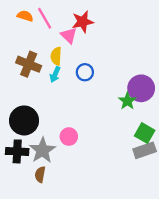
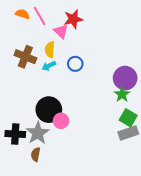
cyan arrow: (55, 75) -> (49, 66), turned 40
green star: (127, 101) -> (122, 94), moved
black circle: (24, 120) -> (49, 110), moved

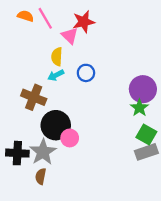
brown cross: (25, 57) -> (34, 97), moved

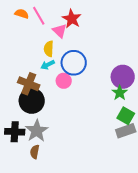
red star: (84, 22) -> (72, 19), turned -30
blue circle: (86, 73) -> (74, 63), size x1.6
black circle: (56, 125) -> (32, 101), moved
pink circle: (70, 138) -> (64, 81), moved

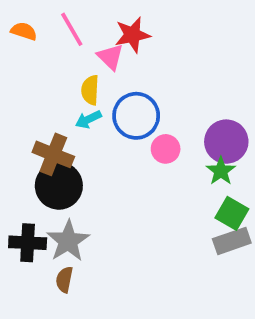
orange semicircle: (22, 14) -> (24, 31), moved
red star: (72, 19) -> (132, 35), turned 30
pink circle: (64, 81) -> (166, 149), moved

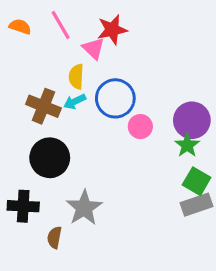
brown cross: (53, 154) -> (43, 106), moved
gray star: (68, 241) -> (84, 208), moved

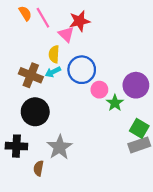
orange semicircle: (20, 27) -> (25, 13), moved, turned 40
green star: (187, 145) -> (115, 103), moved

